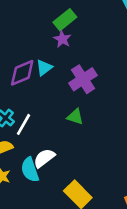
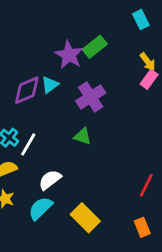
green rectangle: (65, 20) -> (95, 47), moved
purple star: (62, 39) -> (69, 55), size x1.5
cyan semicircle: (30, 170) -> (40, 208), moved, turned 65

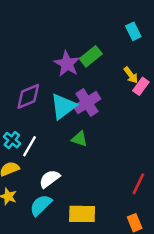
yellow arrow: (148, 62) -> (131, 75), moved
cyan triangle: (50, 85) -> (63, 106), moved, size x1.6
yellow rectangle: (85, 218) -> (82, 214), turned -44

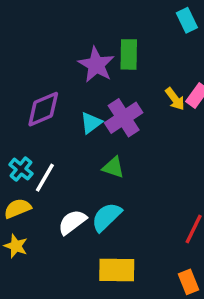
green rectangle: (91, 56) -> (129, 54), turned -50
yellow arrow: (131, 75) -> (175, 99), moved
cyan triangle: (63, 106) -> (91, 123), size x0.6
cyan semicircle: (41, 205) -> (106, 217), moved

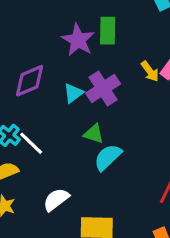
white line: (45, 178) -> (31, 143), turned -76
cyan semicircle: (106, 217) -> (108, 157), moved
white semicircle: (72, 222) -> (56, 199), moved

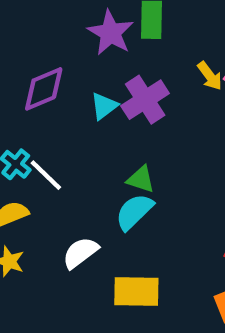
green triangle: (94, 134) -> (141, 179), moved
cyan semicircle: (108, 157) -> (134, 212), moved

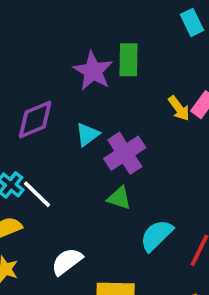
purple cross: (145, 100) -> (125, 153), moved
cyan semicircle: (134, 212) -> (157, 235), moved

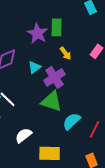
yellow arrow: (179, 108) -> (66, 53), moved
green triangle: (119, 198) -> (52, 101), size x1.6

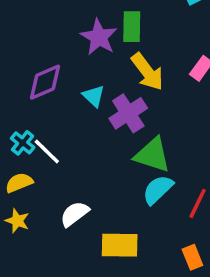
yellow arrow: (66, 53) -> (147, 72), size x1.6
cyan triangle: (35, 67) -> (94, 96), turned -40
green triangle: (52, 101) -> (153, 155), moved

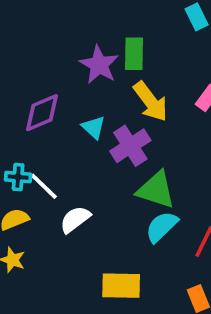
cyan cross: (23, 143) -> (18, 177), turned -35
white semicircle: (75, 214) -> (75, 219), moved

